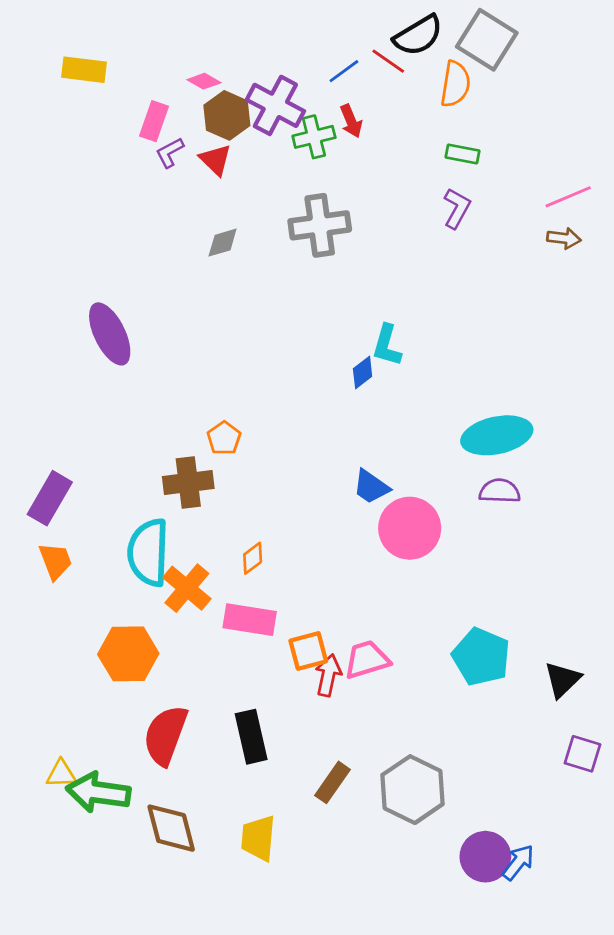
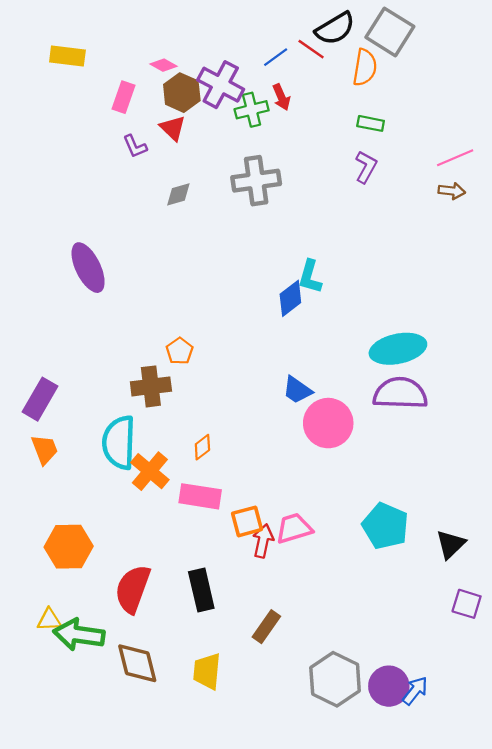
purple L-shape: (170, 153) -> (135, 146), moved, turned -85
blue diamond: (363, 372) -> (290, 298), size x1.4
purple semicircle: (500, 491) -> (400, 393), size x1.6
orange hexagon: (128, 654) -> (69, 547), moved
gray hexagon: (413, 790) -> (335, 679), moved

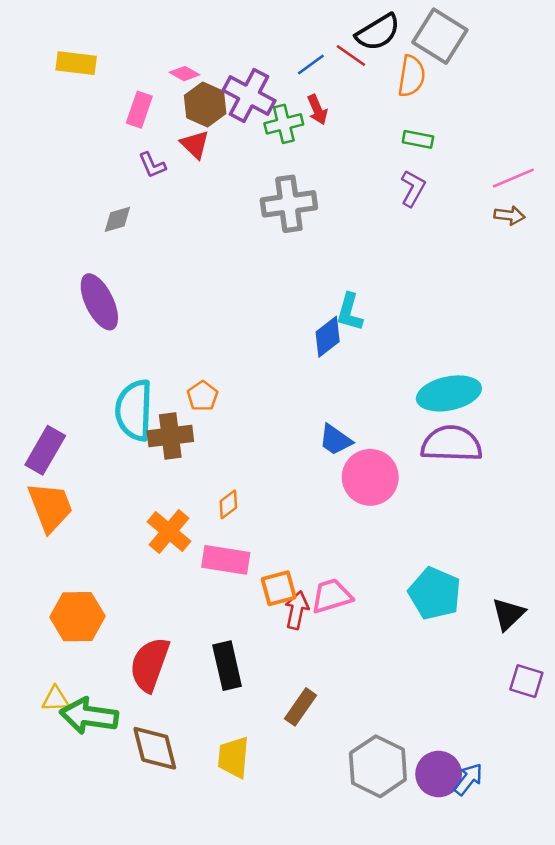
gray diamond: (178, 194) -> (117, 219), moved
cyan semicircle: (119, 443) -> (134, 410), moved
orange trapezoid: (45, 449) -> (50, 507), size x1.5

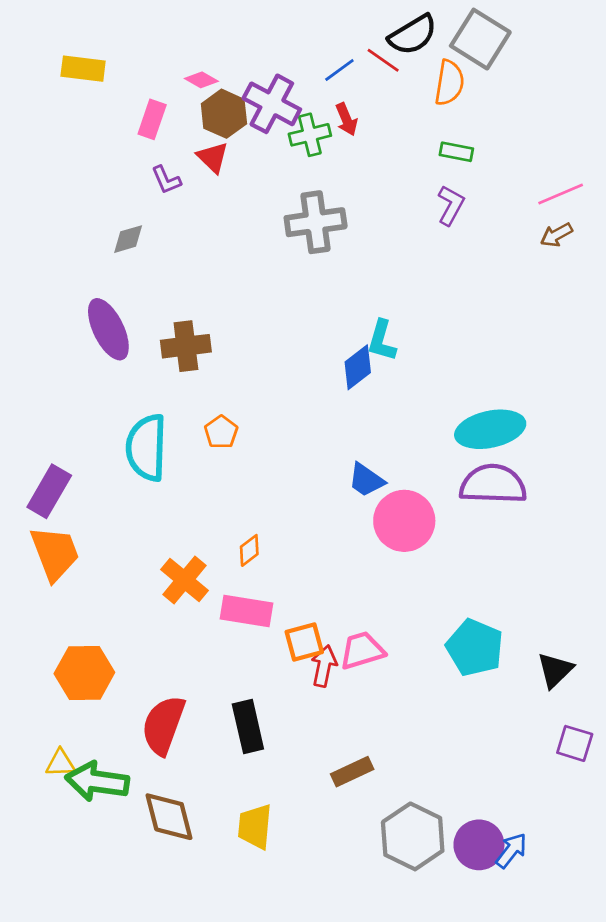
brown arrow: (510, 215) -> (556, 235), turned 144
brown cross: (170, 436) -> (186, 346), moved
brown rectangle: (301, 707) -> (352, 772), moved, turned 30

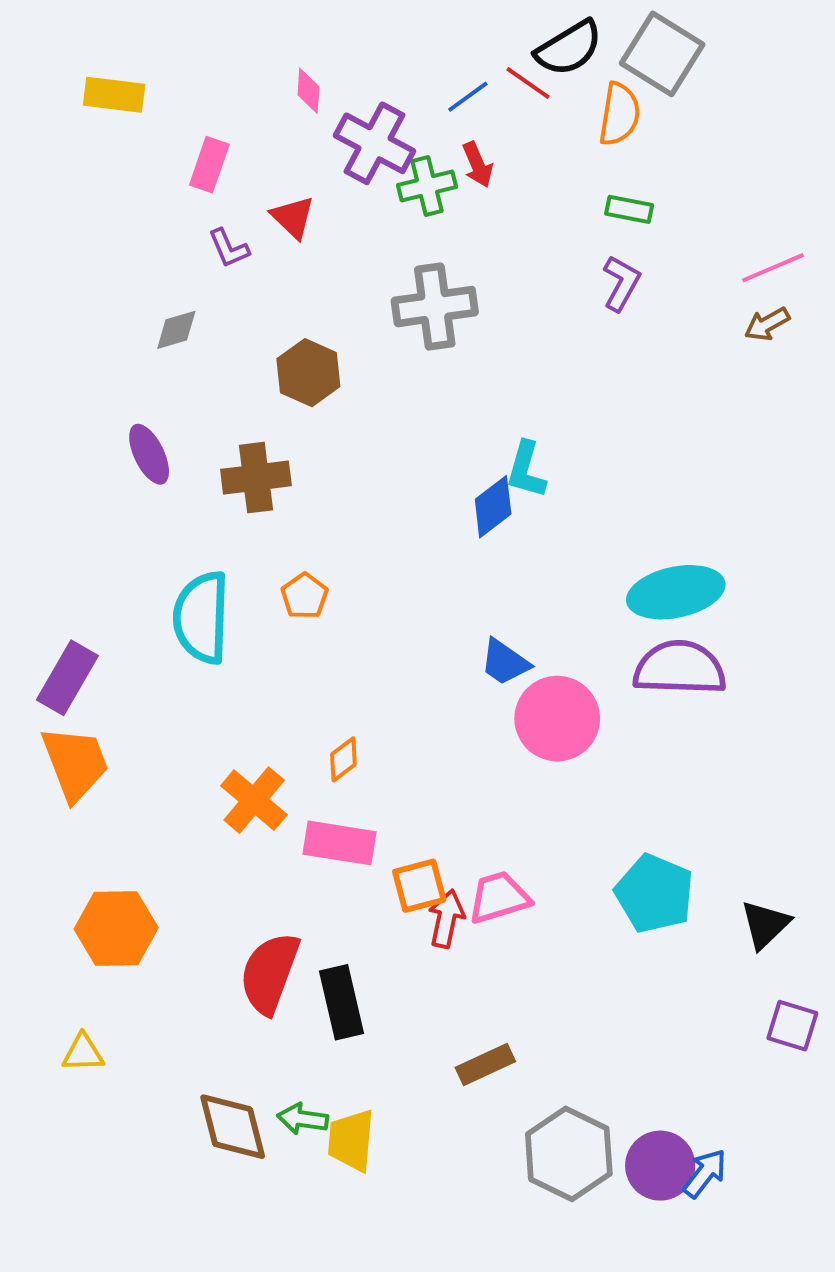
pink diamond: (201, 80) -> (308, 91), moved, turned 64
brown hexagon: (224, 114) -> (308, 373), moved
purple ellipse: (108, 329) -> (149, 454), size x0.7
red semicircle: (163, 725) -> (270, 973), moved
green arrow: (97, 781) -> (303, 1119), moved, size x0.6

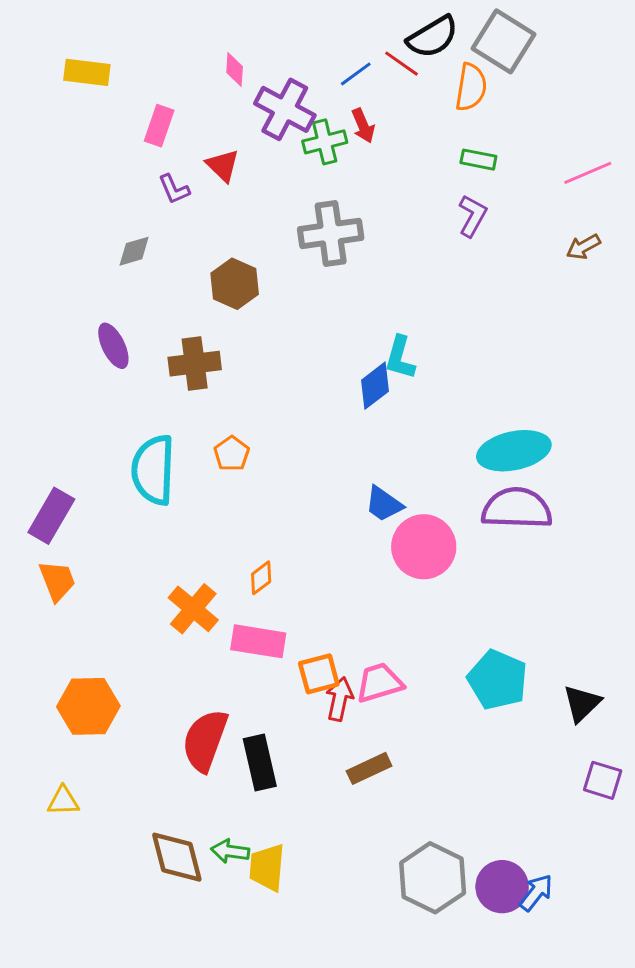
pink line: (773, 268) -> (588, 173), moved
orange trapezoid: (75, 763) -> (57, 581), size x0.7
brown rectangle: (485, 1065) -> (369, 768), moved

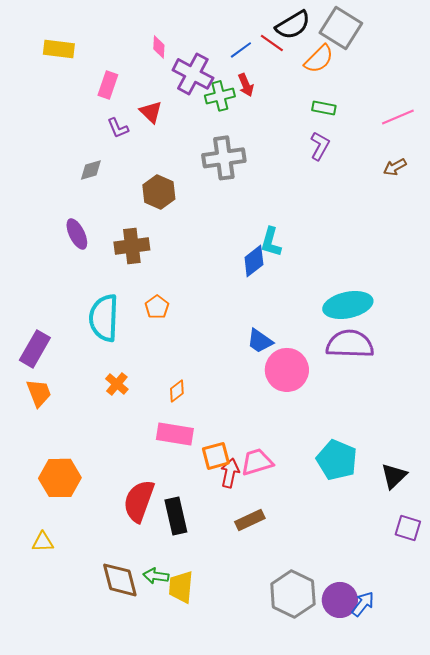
orange semicircle: (471, 87) -> (319, 59), turned 36
orange cross: (193, 609) -> (117, 384), moved, size x0.7

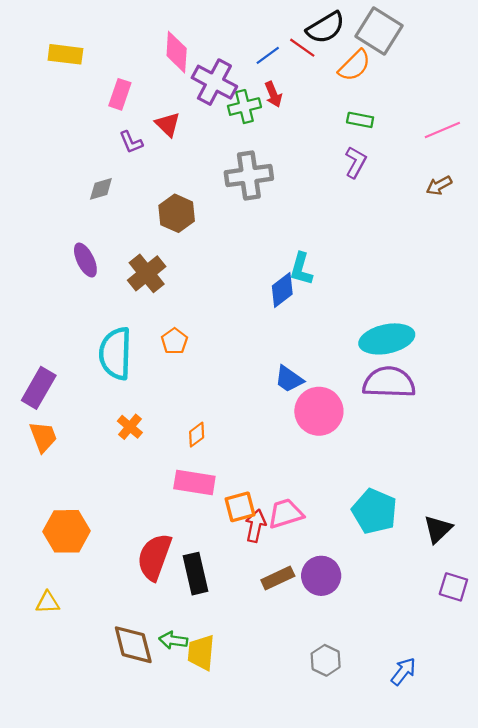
pink diamond: (159, 47) -> (177, 52), size x1.6
brown cross: (132, 246) -> (147, 273), turned -32
gray hexagon: (293, 594) -> (326, 660), size x0.6
purple circle: (340, 600) -> (321, 576), moved

